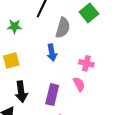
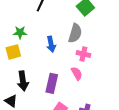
green star: (14, 26) -> (20, 32), moved
gray semicircle: (63, 28) -> (75, 33), moved

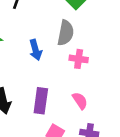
pink semicircle: (77, 73) -> (80, 101), moved

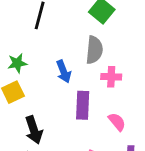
purple rectangle: (41, 101) -> (83, 105), moved

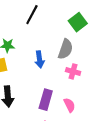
purple rectangle: (83, 105) -> (46, 100), moved

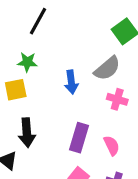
black line: (32, 15) -> (38, 21), moved
gray semicircle: (65, 49) -> (107, 68), turned 30

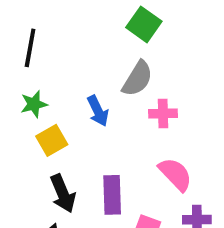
yellow square: (16, 90) -> (52, 140), moved
purple rectangle: (79, 138) -> (112, 195), moved
pink semicircle: (112, 146) -> (175, 174), size x1.4

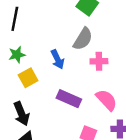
black arrow: (63, 193) -> (21, 114), moved
purple rectangle: (112, 195) -> (69, 99), moved, turned -65

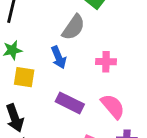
gray semicircle: (83, 39) -> (73, 27), moved
yellow square: (28, 78) -> (24, 77), turned 36

